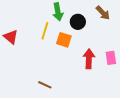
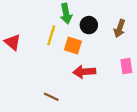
brown arrow: (103, 13) -> (120, 28), moved, turned 63
red arrow: (89, 59) -> (84, 72), moved, turned -96

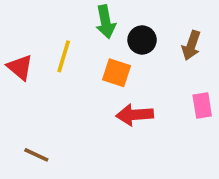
yellow line: (51, 35) -> (64, 56), moved
brown line: (51, 97) -> (36, 155), moved

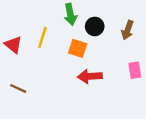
brown line: (36, 155) -> (18, 88), moved

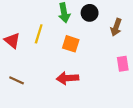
black circle: (95, 26) -> (90, 13), moved
red arrow: (90, 76) -> (67, 78), moved

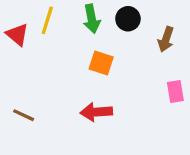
yellow line: (39, 34) -> (47, 20), moved
red triangle: (12, 41) -> (17, 35), moved

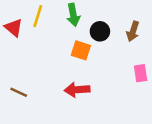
black circle: (128, 19) -> (100, 31), moved

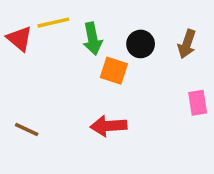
green arrow: (73, 15) -> (92, 39), moved
yellow line: (38, 16) -> (53, 23), turned 60

